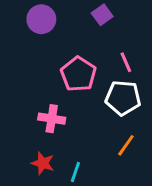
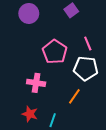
orange line: (126, 145) -> (74, 96), moved

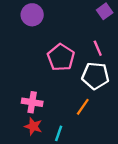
purple square: (71, 10) -> (105, 11), moved
pink cross: (36, 83) -> (32, 102), moved

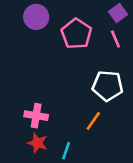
pink line: (98, 48) -> (115, 39), moved
pink pentagon: (61, 57) -> (76, 34), moved

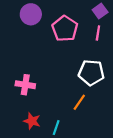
pink line: (115, 39) -> (98, 33), turned 32
pink cross: (36, 116) -> (25, 85), moved

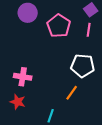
red star: (32, 121) -> (18, 102), moved

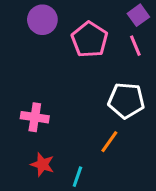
pink line: (89, 30) -> (135, 46), turned -32
red star: (18, 102) -> (42, 164), moved

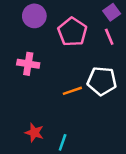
pink cross: (35, 117) -> (28, 64), moved
orange line: (109, 142) -> (72, 91), moved, turned 36

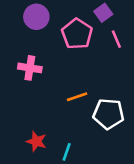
purple square: (112, 12) -> (103, 13), moved
white pentagon: (102, 81) -> (109, 114), moved

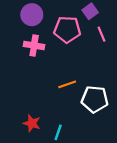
pink pentagon: (77, 34) -> (67, 30), turned -30
pink cross: (30, 68) -> (34, 46), moved

